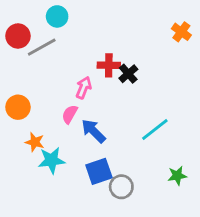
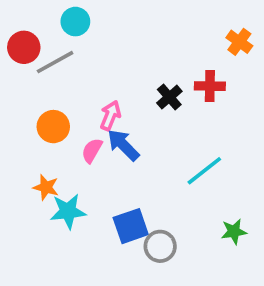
red cross: (109, 65) -> (210, 86), moved
orange circle: (18, 107) -> (53, 127), moved
blue arrow: (93, 131) -> (123, 145), moved

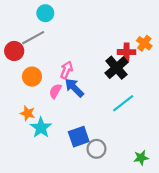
orange cross: (239, 42) -> (144, 43), moved
red circle: (24, 47) -> (14, 51), moved
black cross: (169, 97) -> (116, 68), moved, size x1.5
cyan star: (68, 211) -> (41, 128), turned -30
green star: (234, 232) -> (141, 158), moved

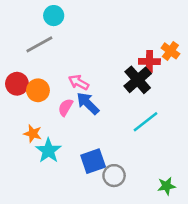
red circle: (14, 51) -> (17, 84), moved
pink arrow: (66, 70) -> (79, 82), turned -84

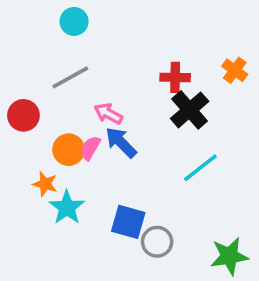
gray line: (39, 44) -> (70, 77), moved
red cross: (149, 61) -> (175, 77), moved
orange circle: (38, 90) -> (69, 150), moved
blue square: (93, 161) -> (128, 222), turned 35
green star: (166, 186) -> (229, 256), size x1.5

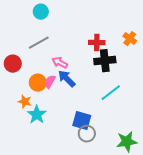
black cross: (190, 110) -> (105, 61), turned 35
blue square: (128, 222) -> (82, 121), moved

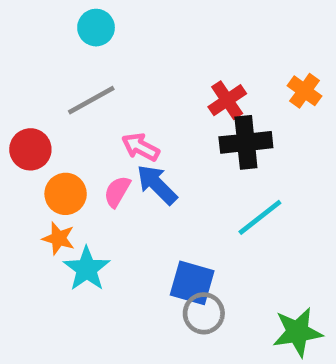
red cross: (97, 43) -> (227, 100), turned -35
orange circle: (38, 83) -> (66, 194), moved

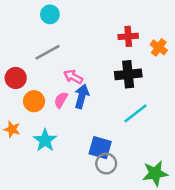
red cross: (227, 100) -> (128, 36), moved, turned 30
blue arrow: (157, 185) -> (82, 96), turned 60
orange star: (59, 238) -> (12, 129), moved

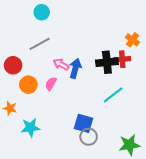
red cross: (128, 36) -> (122, 59), moved
blue arrow: (82, 96) -> (75, 68), moved
cyan star: (45, 140) -> (30, 128), moved, turned 30

